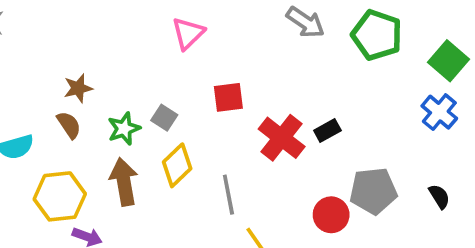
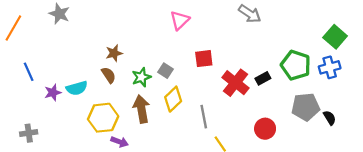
green pentagon: (377, 35) -> (296, 65), moved
blue cross: (439, 112) -> (330, 67), turned 35
gray pentagon: (373, 191) -> (306, 107), moved

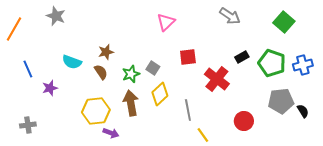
green square: (335, 37) -> (284, 22), moved
black rectangle: (263, 78) -> (242, 57), moved
cyan semicircle: (77, 88) -> (72, 62), moved, turned 36

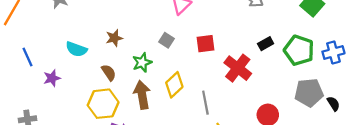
gray square: (153, 68) -> (167, 40), moved
brown semicircle: (101, 72) -> (109, 73), moved

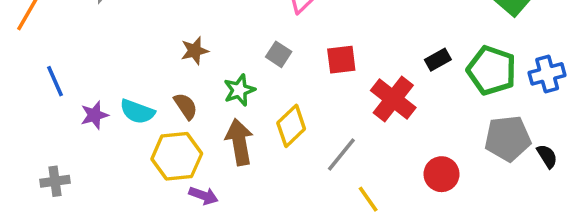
cyan semicircle: (76, 49) -> (137, 112), moved
gray line: (205, 103) -> (341, 154), turned 50

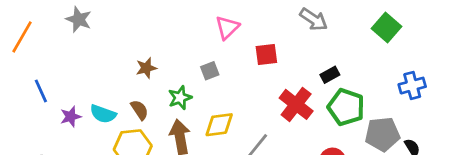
gray square: (279, 54) -> (210, 71), turned 36
red square: (341, 60) -> (266, 54), moved
green pentagon: (492, 70) -> (346, 107), moved
yellow diamond: (291, 126) -> (219, 125), turned 36

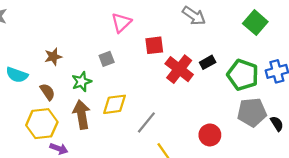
red cross: (296, 104) -> (179, 69), moved
green pentagon: (346, 107) -> (243, 75), moved
cyan semicircle: (103, 114) -> (17, 75), moved

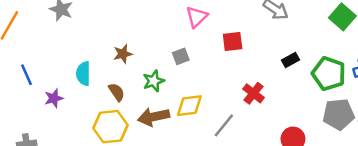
red cross: (179, 69) -> (254, 93), moved, size x0.7
cyan semicircle: (17, 75) -> (83, 74), turned 70
brown arrow: (82, 115) -> (154, 117), turned -92

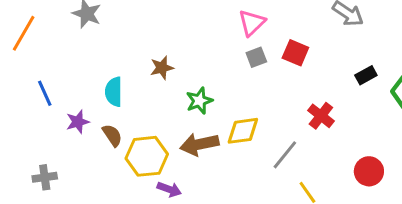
red square: (233, 42) -> (295, 53), turned 30
gray square: (181, 56) -> (256, 57), moved
brown semicircle: (117, 92) -> (112, 135), moved

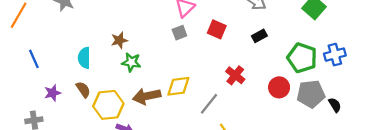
gray square: (256, 57) -> (179, 33), moved
black rectangle: (366, 75) -> (259, 36), moved
green star: (199, 101) -> (131, 62), moved, turned 30
purple star: (78, 122) -> (53, 93), moved
red circle: (369, 171) -> (279, 87), moved

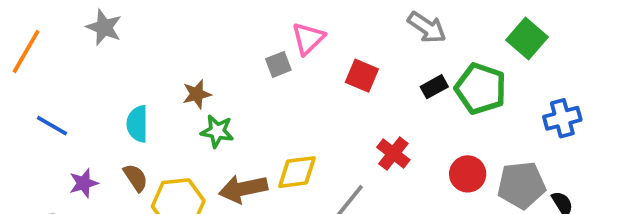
gray square: (179, 33) -> (278, 64), moved
green pentagon: (302, 58) -> (481, 89), moved
blue line: (34, 59) -> (52, 126), turned -36

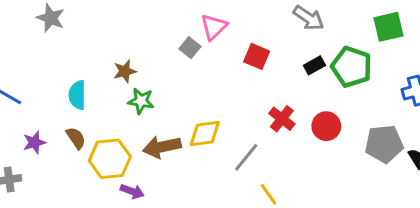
green square: (527, 38) -> (389, 27), turned 36
gray square: (278, 64) -> (190, 48), turned -30
red circle: (468, 174) -> (326, 126), moved

